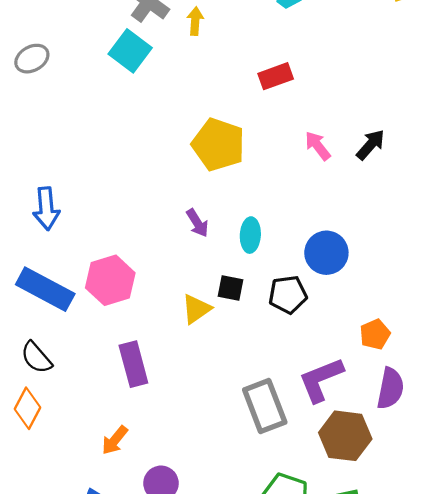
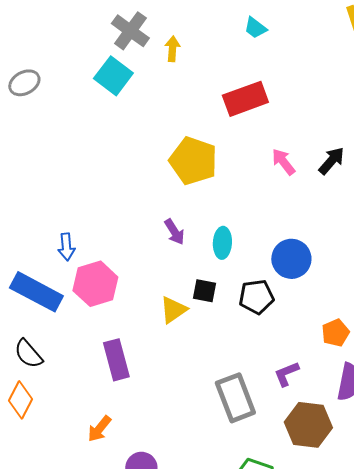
red rectangle: (276, 76) -> (245, 99), size x1.4
blue arrow: (46, 209) -> (66, 247), moved, size x0.7
purple L-shape: (321, 380) -> (286, 374), size x0.6

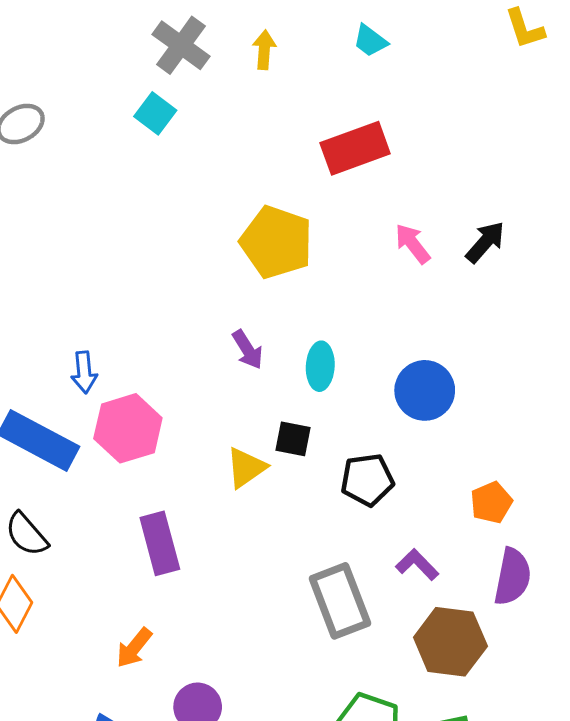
yellow arrow: (172, 49) -> (264, 50), moved
cyan square: (113, 76) -> (155, 113), size x0.7
black pentagon: (256, 297) -> (367, 480), moved
purple L-shape: (286, 374) -> (417, 565), turned 68

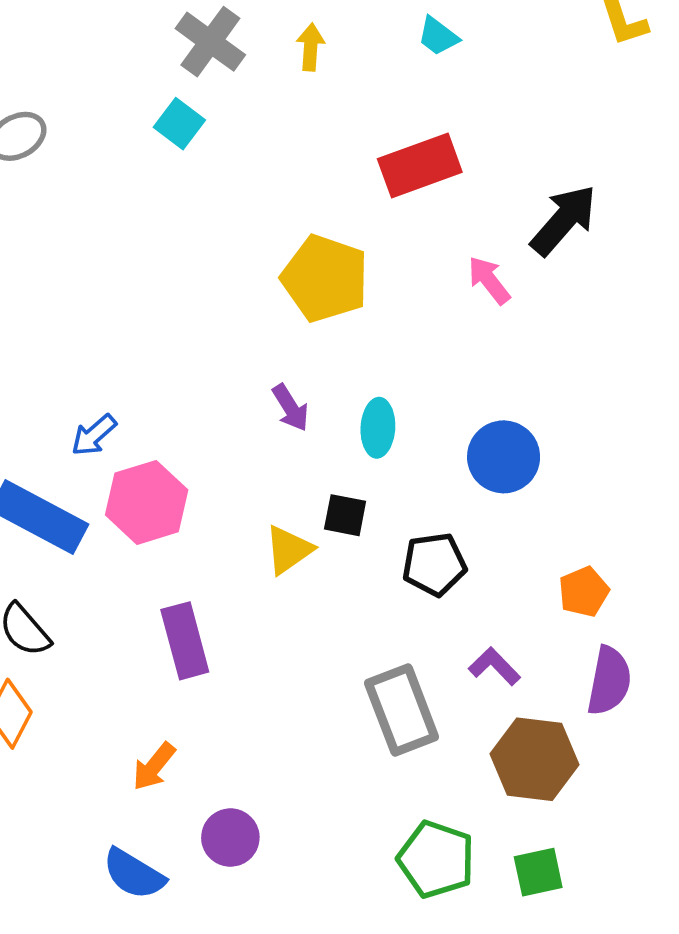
black arrow: (485, 242) -> (564, 220), moved, size x1.4
blue arrow: (84, 372) -> (94, 435), turned 54

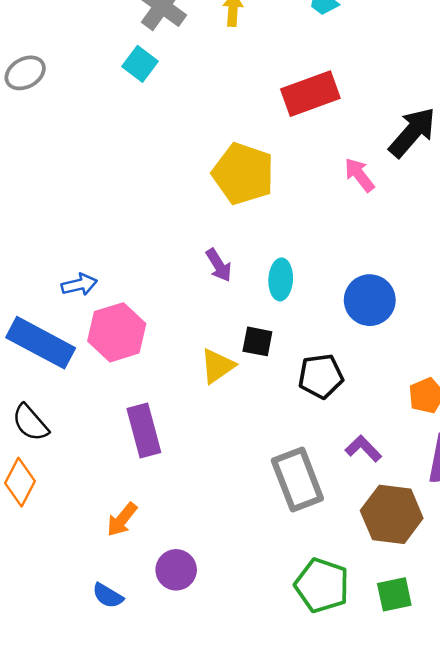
blue arrow: (94, 435) -> (79, 285), turned -152
blue semicircle: (134, 874) -> (108, 596), size x0.7

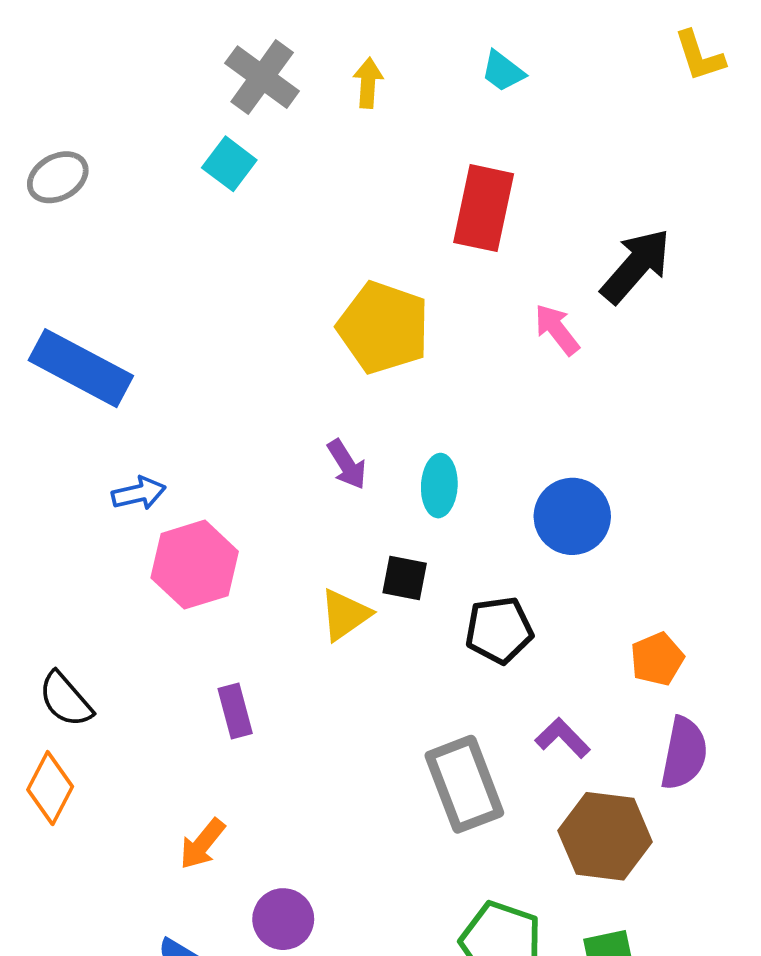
red rectangle: (310, 94) -> (484, 208), turned -58
blue rectangle: (41, 343) -> (81, 368), moved
purple rectangle: (144, 430) -> (235, 711), size x0.7

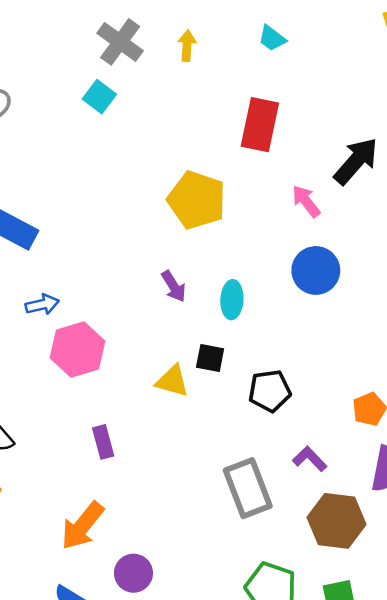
blue circle: (572, 516) -> (316, 270), moved
yellow triangle: (345, 615) -> (172, 381), turned 51
orange arrow: (202, 844) -> (82, 526), size x1.5

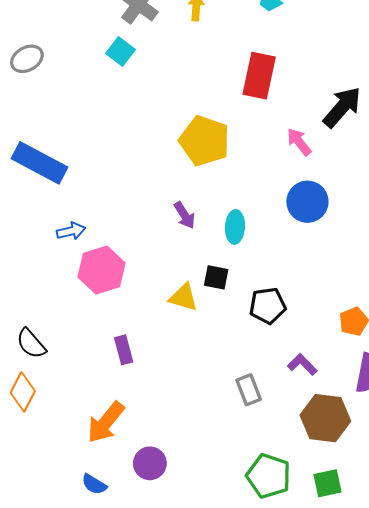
gray rectangle: (248, 488) -> (249, 390), size x0.6

